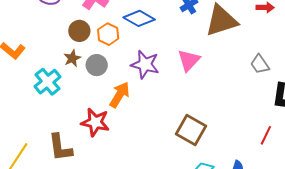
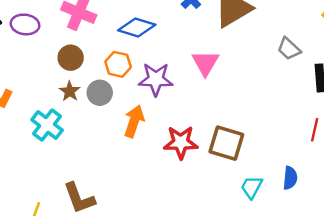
orange hexagon: (108, 34) -> (118, 64), moved
red star: (95, 122) -> (181, 142), moved

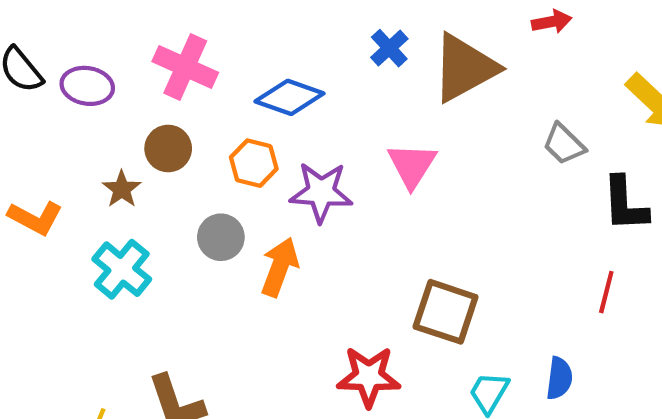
brown star: (70, 91) -> (122, 189), moved
gray circle: (100, 93) -> (221, 237), moved
red star: (181, 142) -> (369, 377), moved

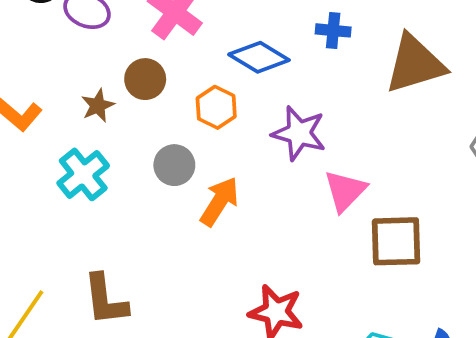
blue cross: (389, 48) -> (333, 30), moved, turned 36
pink triangle: (412, 165) -> (345, 191), moved
purple star: (321, 192) -> (299, 133), moved
brown square: (446, 312) -> (396, 241), moved, turned -32

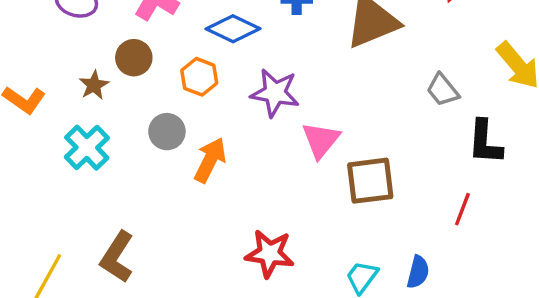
brown L-shape: (105, 300) -> (117, 257), turned 45

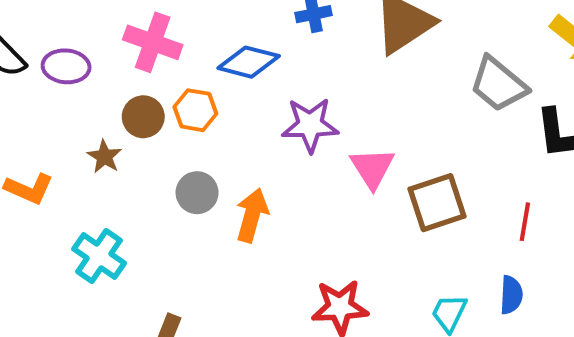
orange hexagon: (199, 77) -> (195, 110), moved
gray trapezoid: (443, 90) -> (498, 84), size x1.5
cyan cross: (87, 148) -> (99, 256), moved
red line: (462, 209) -> (525, 222), moved

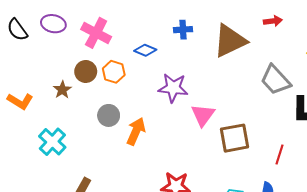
blue diamond: (249, 62) -> (145, 50), size x0.7
purple ellipse: (66, 66) -> (53, 24), moved

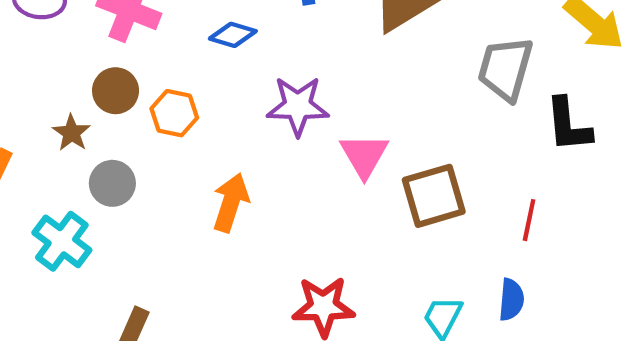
orange hexagon: (114, 72) -> (174, 113), moved
gray trapezoid: (275, 80) -> (505, 69), turned 64
gray circle: (109, 115) -> (112, 183), moved

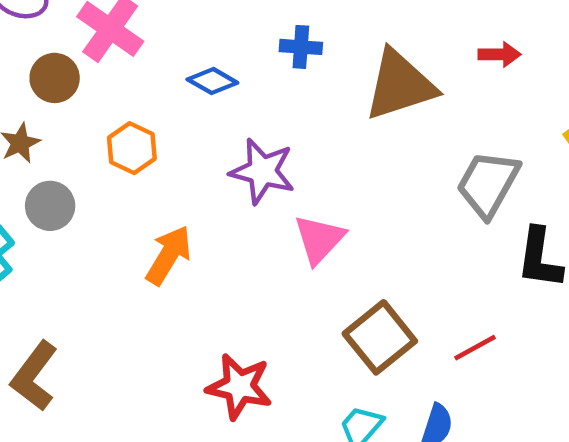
brown circle: (116, 91) -> (55, 78), moved
brown square: (434, 196) -> (380, 337), moved, turned -36
red line: (529, 220) -> (475, 348), turned 36

